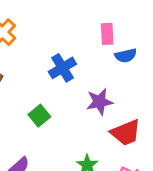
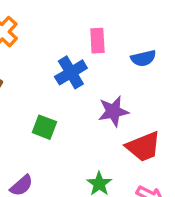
pink rectangle: (107, 34) -> (97, 41), moved
green square: (39, 116) -> (44, 127), turned -30

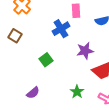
green square: (44, 127) -> (46, 60), turned 32

